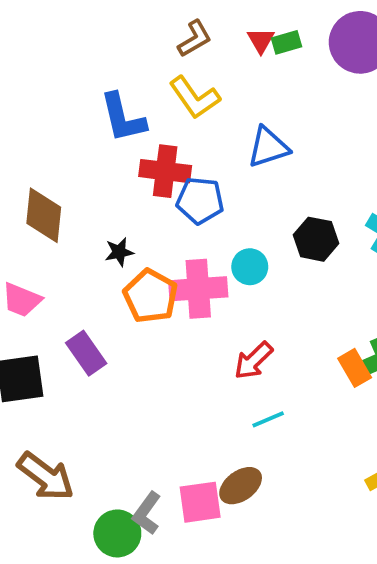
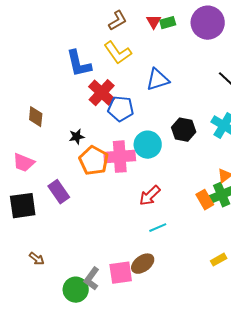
red cross: (165, 171) -> (102, 93), turned 36
brown diamond: (44, 215) -> (36, 117), size x0.7
cyan circle: (250, 267) -> (148, 145), size x1.4
brown arrow: (46, 476) -> (37, 259), size x0.5

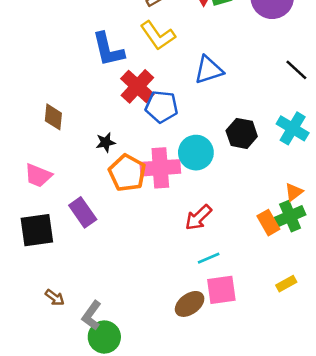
yellow rectangle: (219, 260) -> (286, 284), moved
pink square: (121, 273) -> (221, 290), moved
gray L-shape: (92, 279) -> (92, 315), moved

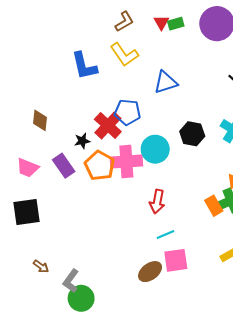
red cross: (137, 86) -> (108, 125), moved
purple rectangle: (83, 212) -> (64, 166), moved
red arrow: (198, 217) -> (157, 202), turned -35

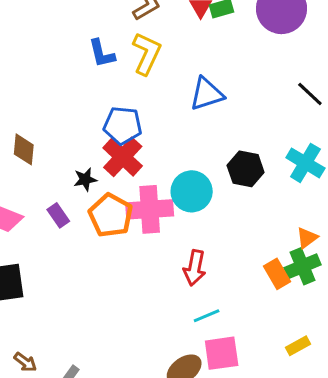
yellow L-shape: (124, 55) -> (147, 54), turned -120
blue L-shape: (84, 66) -> (102, 54), moved, size x0.7
blue pentagon: (127, 112) -> (123, 125), moved
purple rectangle: (64, 166) -> (58, 215), size x0.7

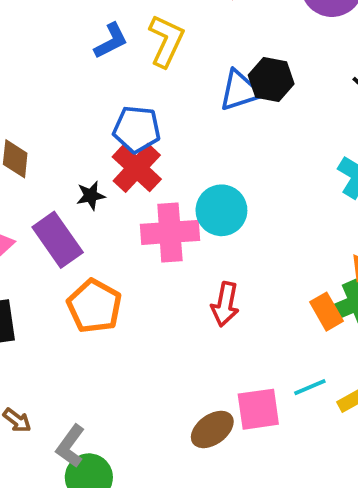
blue L-shape: (102, 54) -> (111, 41), turned -104
black hexagon: (246, 169) -> (271, 80), moved
purple rectangle: (58, 215) -> (58, 240), size x1.8
orange pentagon: (111, 215) -> (94, 306), moved
cyan line: (207, 316) -> (310, 387), moved

